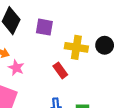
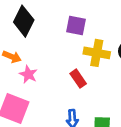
purple square: (44, 27) -> (76, 25), moved

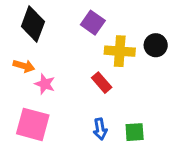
purple square: (76, 25) -> (93, 23), turned 30

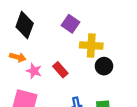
black circle: (156, 45) -> (104, 66), moved
red rectangle: (102, 83) -> (60, 70), moved

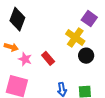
purple square: (71, 24) -> (89, 19), moved
yellow cross: (91, 45) -> (75, 38), turned 30

